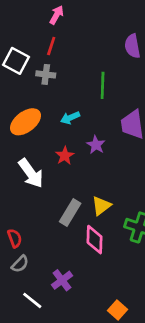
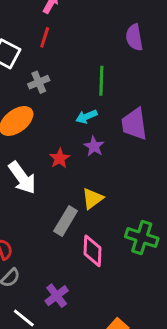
gray cross: (46, 74) -> (39, 82), moved, turned -30
cyan arrow: (70, 118) -> (86, 117), moved
yellow triangle: (101, 206) -> (92, 199), moved

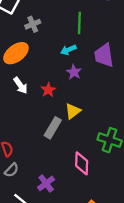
red star: (60, 158) -> (48, 90), moved
white arrow: (22, 178) -> (20, 85), moved, size x0.7
pink diamond: (92, 251) -> (82, 163), moved

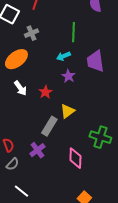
purple cross: (46, 183) -> (37, 150), moved

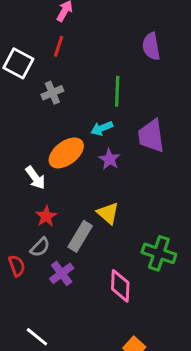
orange ellipse: (16, 59) -> (66, 153), moved
red star: (45, 92) -> (46, 216), moved
yellow triangle: (67, 111) -> (108, 213), turned -42
gray semicircle: (12, 164) -> (40, 247), moved

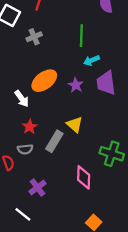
cyan arrow: (102, 128) -> (91, 60), moved
purple trapezoid: (151, 136) -> (106, 83), moved
gray semicircle: (40, 247) -> (25, 149), turned 40
purple cross: (62, 273) -> (38, 187), moved

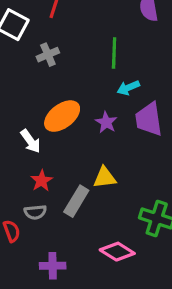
yellow triangle: (75, 124) -> (105, 178), turned -48
pink diamond: (84, 177) -> (117, 252), turned -60
purple cross: (38, 187) -> (53, 266), turned 36

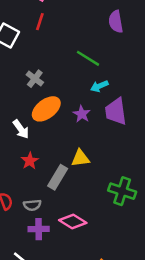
green line: (114, 53) -> (88, 58), turned -60
gray cross: (48, 55) -> (35, 79), moved, turned -30
gray semicircle: (35, 212) -> (32, 205), moved
pink diamond: (117, 252) -> (73, 222), moved

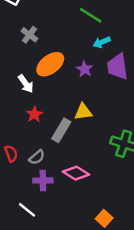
gray cross: (35, 79) -> (29, 35), moved
gray semicircle: (32, 205) -> (37, 157), turned -35

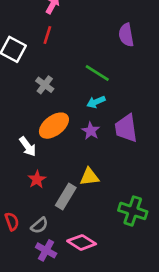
gray cross: (29, 35) -> (45, 85), moved
cyan arrow: (102, 42) -> (96, 102), moved
purple cross: (43, 180) -> (46, 250), turned 30

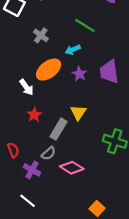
cyan arrow: (96, 102) -> (73, 50), moved
yellow triangle: (89, 177) -> (78, 113), turned -49
gray semicircle: (39, 225) -> (49, 153), moved
purple cross: (46, 250) -> (32, 170), moved

